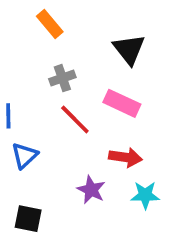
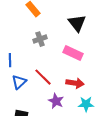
red line: (75, 119) -> (43, 77), moved

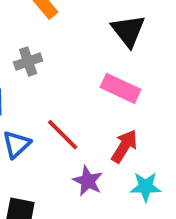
gray cross: (40, 39) -> (28, 62), moved
red arrow: (75, 83) -> (124, 146), turned -66

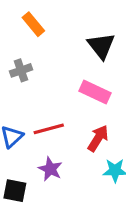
red line: (63, 135) -> (49, 129), turned -60
purple star: (88, 181) -> (50, 169), moved

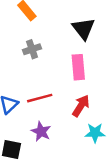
gray cross: (21, 70) -> (32, 49), moved
pink rectangle: (95, 92) -> (78, 67), turned 60

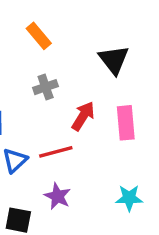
pink rectangle: (78, 67) -> (126, 123), moved
red arrow: (81, 106) -> (83, 116), moved

